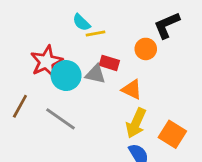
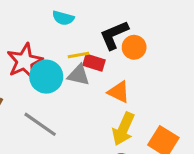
cyan semicircle: (81, 22) -> (63, 18), turned -30
black L-shape: (167, 25) -> (114, 35), moved
yellow line: (95, 34) -> (79, 55), moved

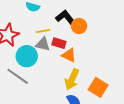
black L-shape: (114, 35) -> (66, 18), turned 75
red rectangle: (94, 63) -> (59, 43), moved
cyan circle: (46, 77) -> (27, 56), moved

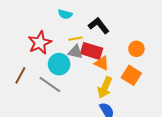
orange circle: (79, 26) -> (136, 49), moved
red rectangle: (59, 43) -> (92, 51), size x1.5
orange square: (98, 87) -> (131, 75), moved

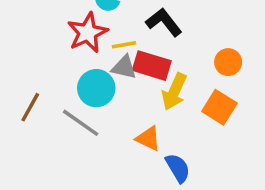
red star: (40, 43) -> (88, 33), moved
orange triangle: (102, 63) -> (148, 138), moved
yellow arrow: (105, 88) -> (174, 92), moved

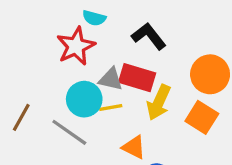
yellow line: (124, 45) -> (111, 107), moved
orange circle: (228, 62) -> (210, 74), size x1.5

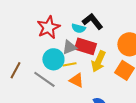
cyan semicircle: (94, 18) -> (78, 28), moved
gray triangle: (111, 79) -> (69, 47), turned -35
orange triangle: (134, 147) -> (76, 80), moved

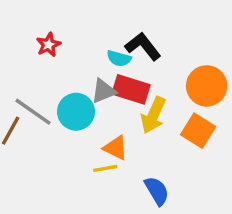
red star: (48, 27) -> (48, 45), moved, size x0.6
yellow line: (69, 64) -> (105, 168), moved
gray line: (44, 79) -> (33, 112), moved

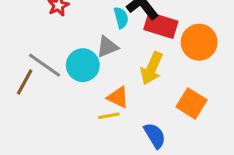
cyan semicircle: (119, 58) -> (121, 18), turned -120
red rectangle: (131, 89) -> (161, 25), moved
orange square: (198, 131) -> (191, 103), moved

